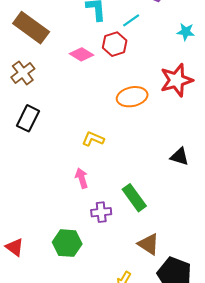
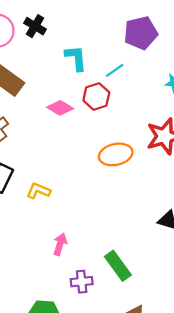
yellow L-shape: (93, 139) -> (38, 191), moved
pink arrow: (82, 178) -> (60, 244), turned 36

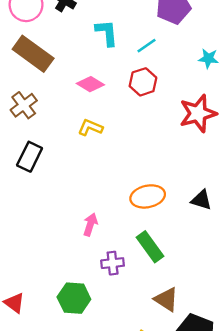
red hexagon: (96, 97) -> (143, 82), moved
orange ellipse: (116, 154) -> (148, 196), moved
yellow L-shape: (38, 191) -> (90, 127), moved

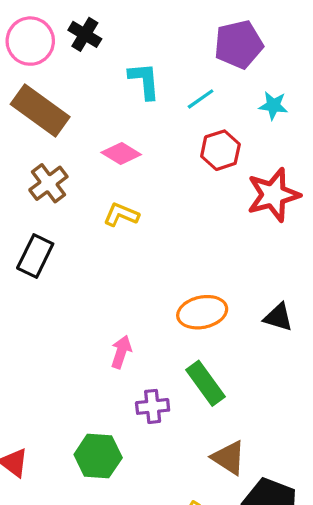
cyan star: (208, 58) -> (273, 106), moved
red hexagon: (143, 82) -> (220, 150), moved
brown cross: (24, 105) -> (48, 183), moved

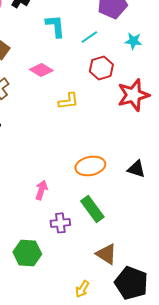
yellow L-shape: (121, 215) -> (68, 101), moved, turned 150

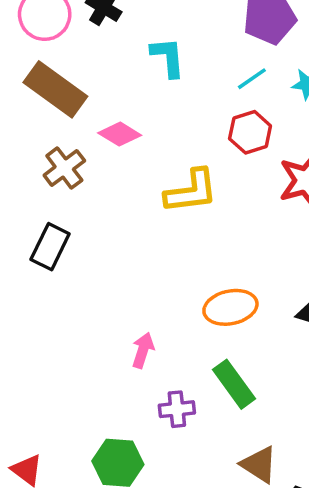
cyan line: (89, 37) -> (252, 79), moved
pink diamond: (41, 70) -> (120, 134), moved
yellow L-shape: (68, 101) -> (191, 191), size x1.5

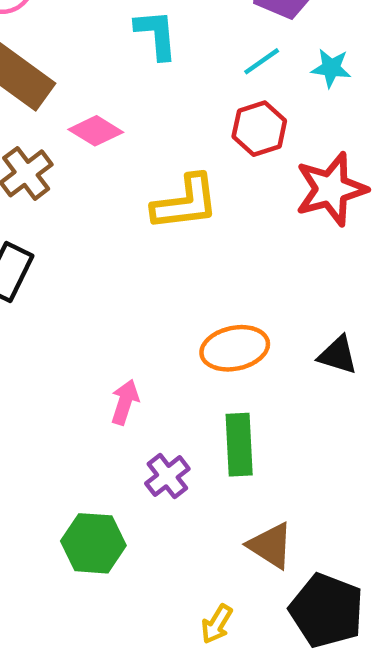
green rectangle: (234, 384) -> (239, 445), turned 33
purple cross: (177, 409) -> (167, 476), turned -32

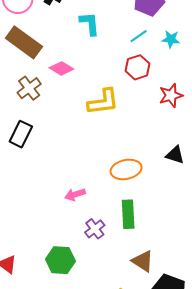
red star: (331, 189) -> (171, 95), size x0.7
black triangle: (338, 355) -> (175, 155), moved
pink arrow: (125, 402) -> (75, 194), turned -126

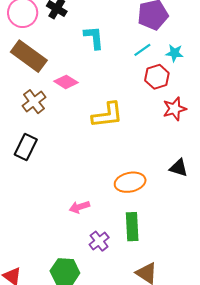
red hexagon: (138, 67) -> (157, 77), moved

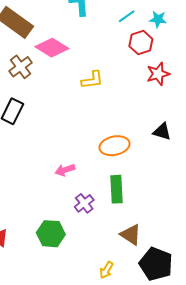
pink diamond: (66, 82) -> (52, 48), size x1.4
yellow L-shape: (107, 115) -> (92, 80), size x0.7

